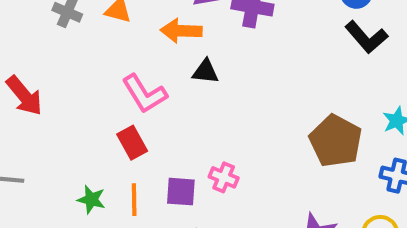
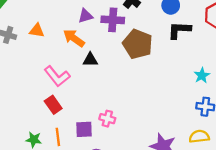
orange arrow: (181, 31) -> (74, 38), turned 40
black L-shape: (366, 37) -> (179, 30), turned 140
brown pentagon: (336, 141) -> (138, 44), moved

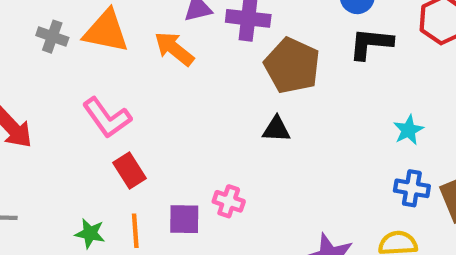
orange triangle: (37, 31) -> (106, 31), size x1.6
black triangle: (90, 60) -> (276, 129), moved
pink L-shape: (57, 76) -> (107, 118), moved

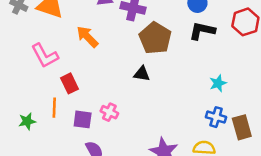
orange arrow: (174, 49) -> (87, 37), moved
red rectangle: (129, 170) -> (70, 83), moved
orange line: (135, 231) -> (54, 108), moved
green star: (90, 233) -> (27, 121), turned -30

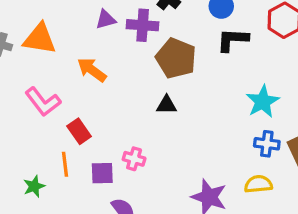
cyan star: (218, 83) -> (263, 102), size x1.5

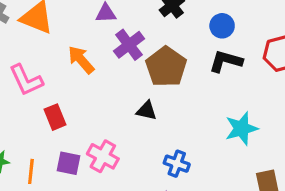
purple cross: (143, 25) -> (129, 45), moved, turned 36
blue cross: (267, 144) -> (177, 164), moved
pink cross: (134, 159) -> (103, 156), size x1.4
orange line: (65, 164) -> (31, 171), moved

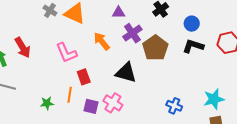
black triangle: (147, 111) -> (126, 73), moved, size x1.6
cyan star: (241, 128) -> (214, 99), moved
blue cross: (177, 164) -> (174, 106), moved
orange line: (31, 171) -> (70, 95), moved

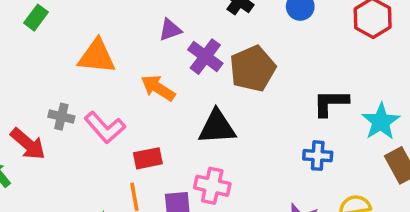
gray cross: (50, 10) -> (61, 117), moved
black L-shape: (193, 46) -> (331, 103), moved
brown pentagon: (155, 48) -> (253, 69), turned 30
red rectangle: (84, 77) -> (148, 158), turned -63

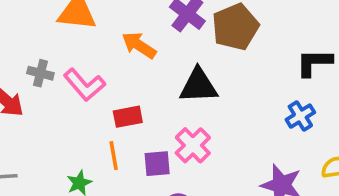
blue cross: (318, 156) -> (300, 116), turned -36
pink cross: (212, 186) -> (193, 145), turned 32

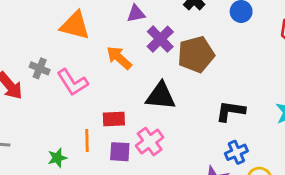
black L-shape: (314, 62) -> (230, 111), moved
blue cross: (300, 116) -> (236, 152), moved
red rectangle: (128, 117) -> (114, 119), moved

